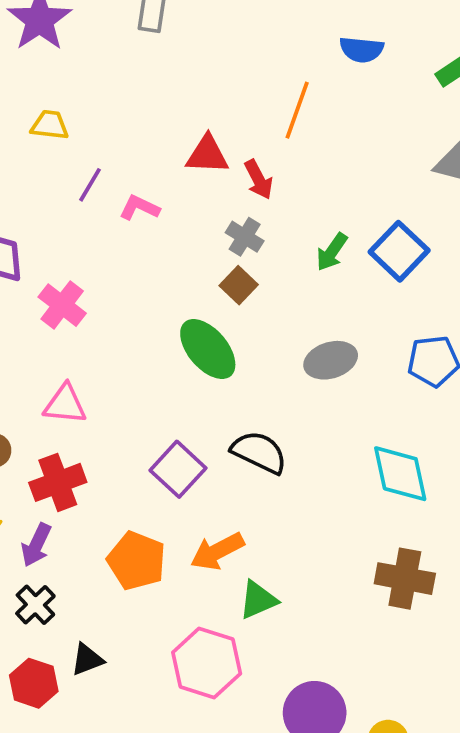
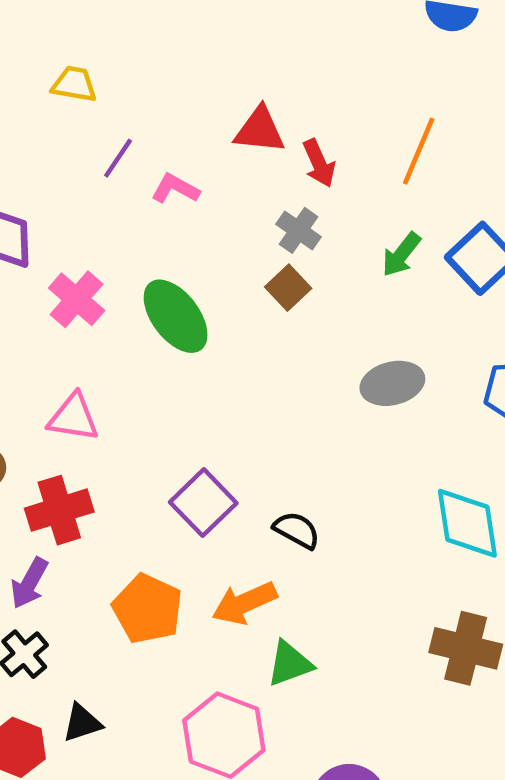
orange line: (297, 110) -> (419, 151), moved
green ellipse: (208, 349) -> (176, 316), moved
black semicircle: (259, 452) -> (297, 530), moved, size x0.7

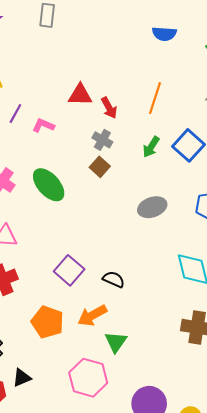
green triangle: (290, 664) -> (116, 342), turned -30

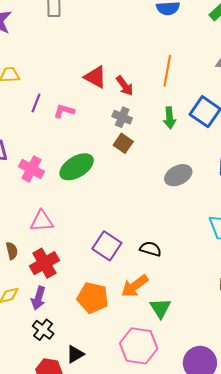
red triangle: (80, 95) -> (95, 77), turned 35
green arrow: (151, 147) -> (170, 118), turned -30
green ellipse: (49, 185) -> (77, 167), turned -72

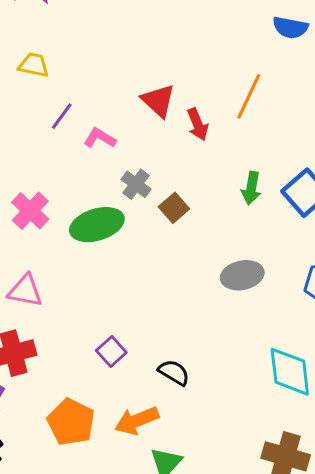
orange line: (167, 71) -> (249, 96), moved
gray cross: (122, 117) -> (136, 184), moved
purple square: (107, 246) -> (111, 351), size x0.7

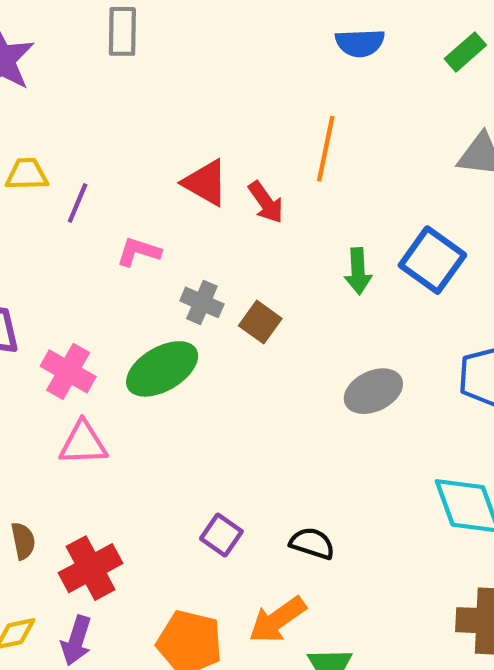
purple line: (62, 116) -> (78, 203), moved
pink triangle: (25, 291) -> (83, 443), moved

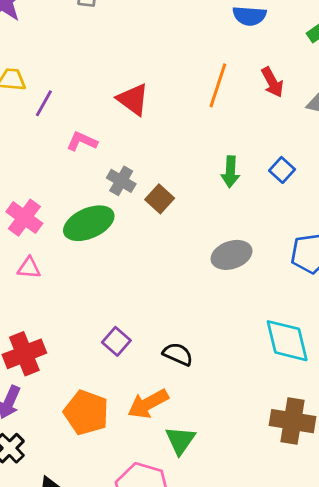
red arrow: (266, 202) -> (272, 82), moved
blue square: (432, 260) -> (282, 170), size x0.6
pink triangle: (83, 443) -> (29, 268), size x0.7

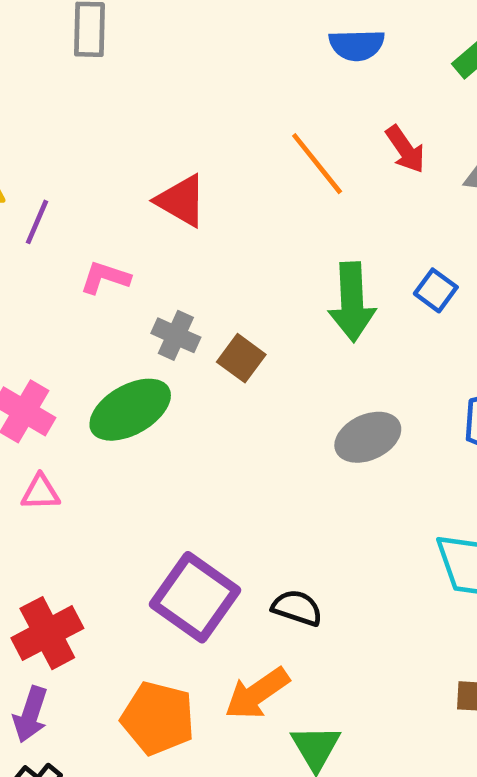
orange line: (218, 85) -> (317, 164), turned -51
green arrow: (230, 172) -> (352, 302), size x1.5
purple square: (116, 341) -> (195, 597), size x1.8

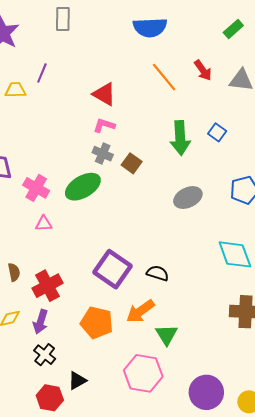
blue semicircle: (357, 45) -> (150, 27), moved, size x1.4
purple line: (37, 222) -> (42, 73), moved
pink L-shape: (105, 278) -> (104, 125), moved

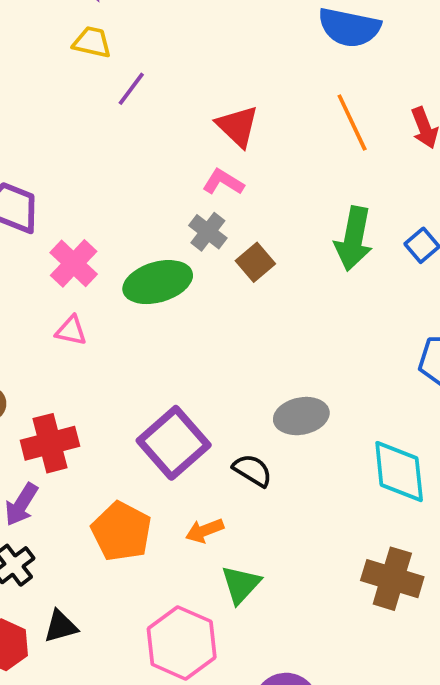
purple line: (42, 73) -> (131, 89), moved
yellow trapezoid: (16, 90) -> (92, 42), moved
gray ellipse: (188, 198) -> (301, 416), moved
orange arrow: (140, 311) -> (205, 531), size x0.7

